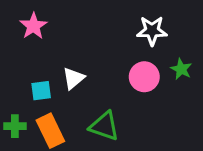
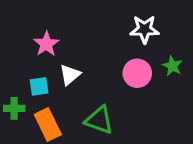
pink star: (33, 26) -> (46, 44), moved
green cross: (15, 126) -> (14, 108), moved

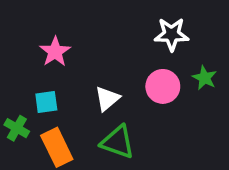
white triangle: (70, 75) -> (107, 99), moved
green cross: (14, 108) -> (17, 128), turned 30

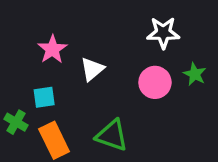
white triangle: (107, 99) -> (92, 69), moved

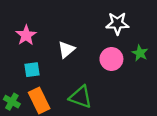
pink star: (52, 49) -> (26, 35), moved
green cross: (16, 122) -> (12, 102), moved

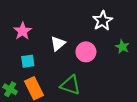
white star: (117, 23) -> (103, 21), turned -30
pink circle: (111, 59) -> (86, 52), moved

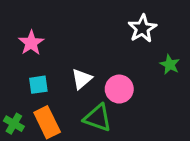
white triangle: (58, 44) -> (82, 79), moved
pink circle: (86, 52) -> (119, 89), moved

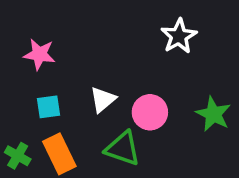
pink star: (31, 43) -> (39, 54), turned -30
green star: (170, 64) -> (213, 114), moved, size x1.4

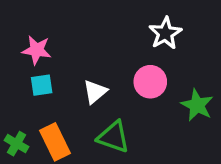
cyan square: (48, 107) -> (42, 85), moved
pink circle: (150, 112) -> (150, 82), moved

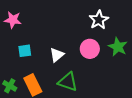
pink star: (37, 50) -> (13, 20), moved
green star: (197, 105) -> (118, 47), moved

